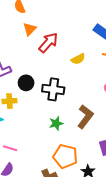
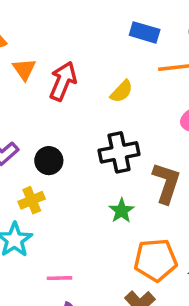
black cross: (53, 89) -> (119, 152), moved

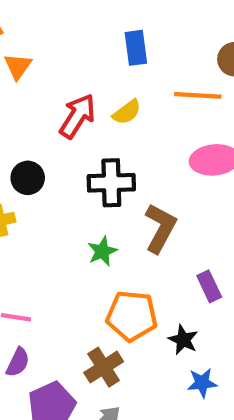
blue rectangle: (145, 32) -> (136, 48), moved, turned 56
red arrow: (63, 81) -> (77, 116), moved

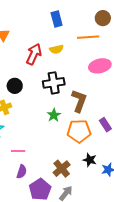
yellow semicircle: (127, 112) -> (56, 49), turned 32
orange pentagon: (132, 316) -> (79, 131), moved
black star: (183, 340) -> (90, 160), moved

